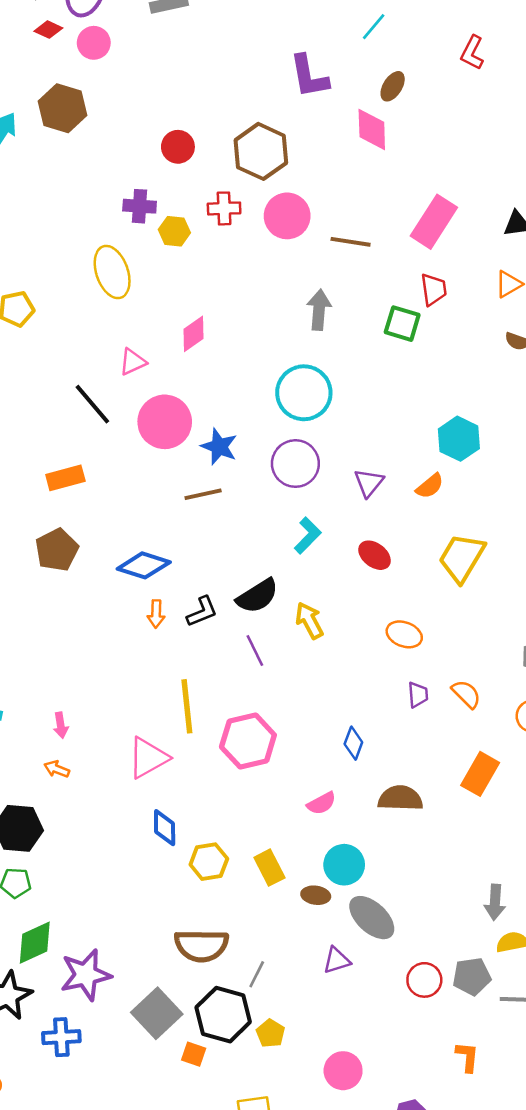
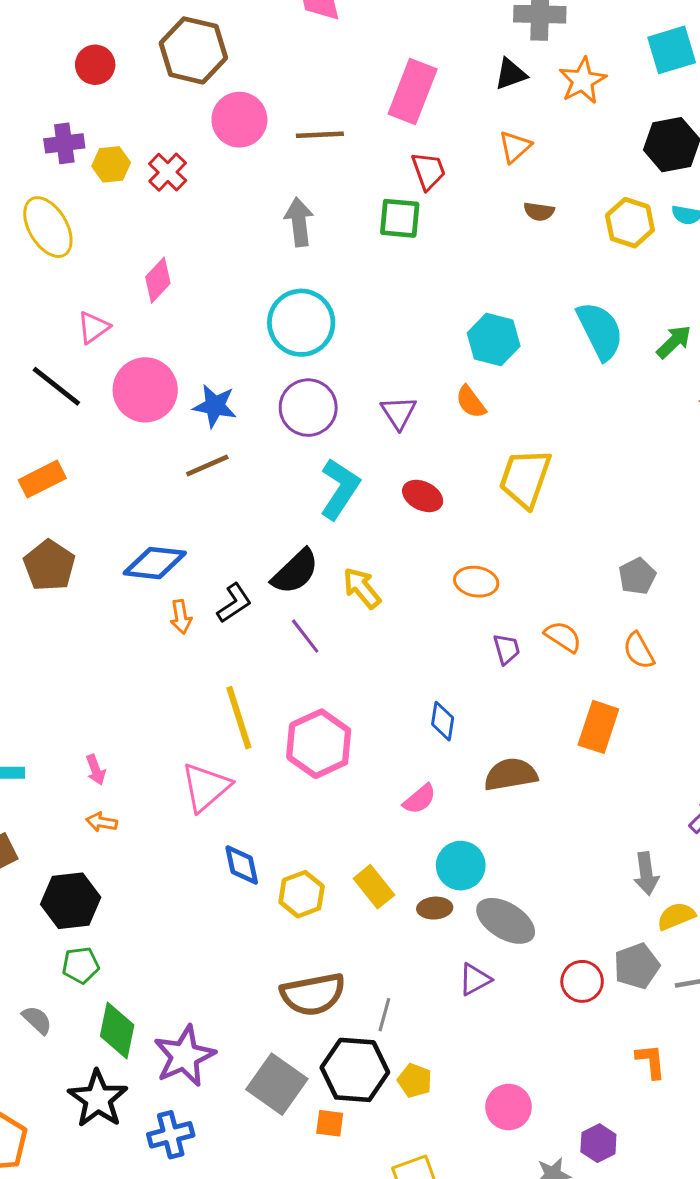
red cross: (224, 208) -> (168, 172), moved, turned -32
orange semicircle: (430, 486) -> (471, 402), turned 104
cyan L-shape: (308, 535) -> (340, 489), size x1.4
green diamond: (35, 943) -> (117, 1030), turned -42

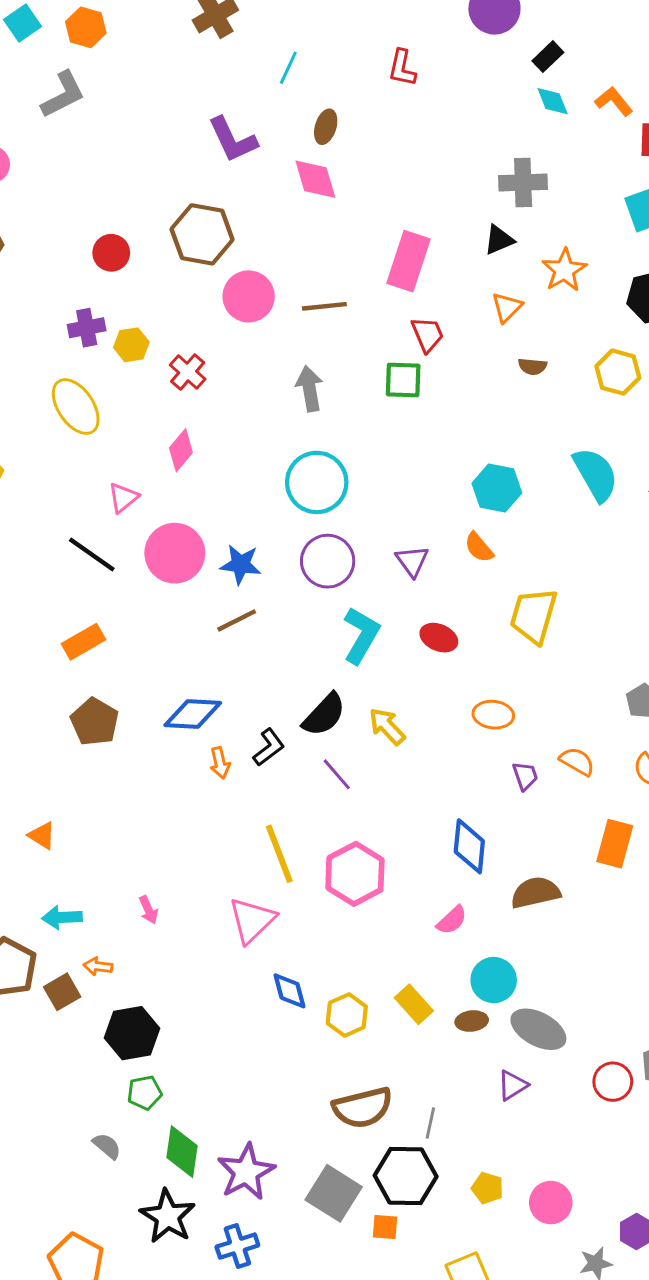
orange star: (583, 81) -> (564, 270), moved
red cross: (168, 172) -> (188, 372), moved
blue diamond: (443, 721) -> (469, 846), size x1.5
orange arrow: (102, 822) -> (98, 966), moved
yellow pentagon: (415, 1081) -> (488, 1188), moved

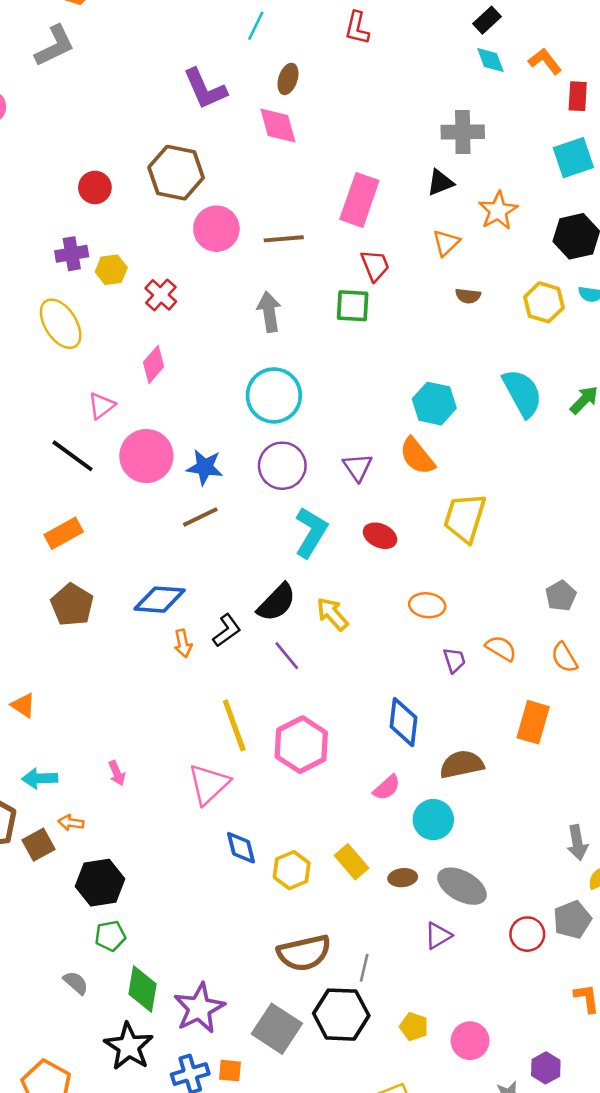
orange semicircle: (479, 547) -> (417, 456), size x1.4
cyan circle: (494, 980) -> (433, 820), moved
orange square: (385, 1227) -> (230, 1071), moved

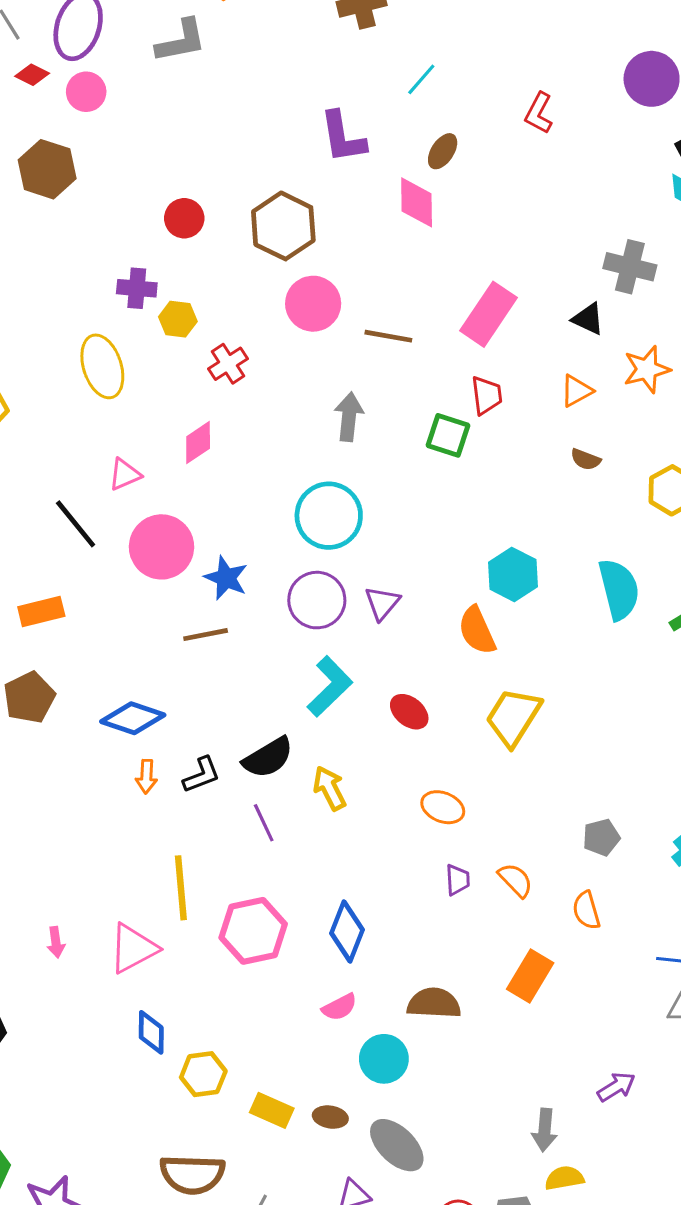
black triangle: (440, 183) -> (588, 319), turned 32
purple triangle: (358, 467) -> (382, 603), moved
blue diamond: (404, 722) -> (347, 932), moved
pink arrow: (117, 773) -> (56, 942), moved
yellow rectangle: (352, 862) -> (272, 1110), moved, turned -40

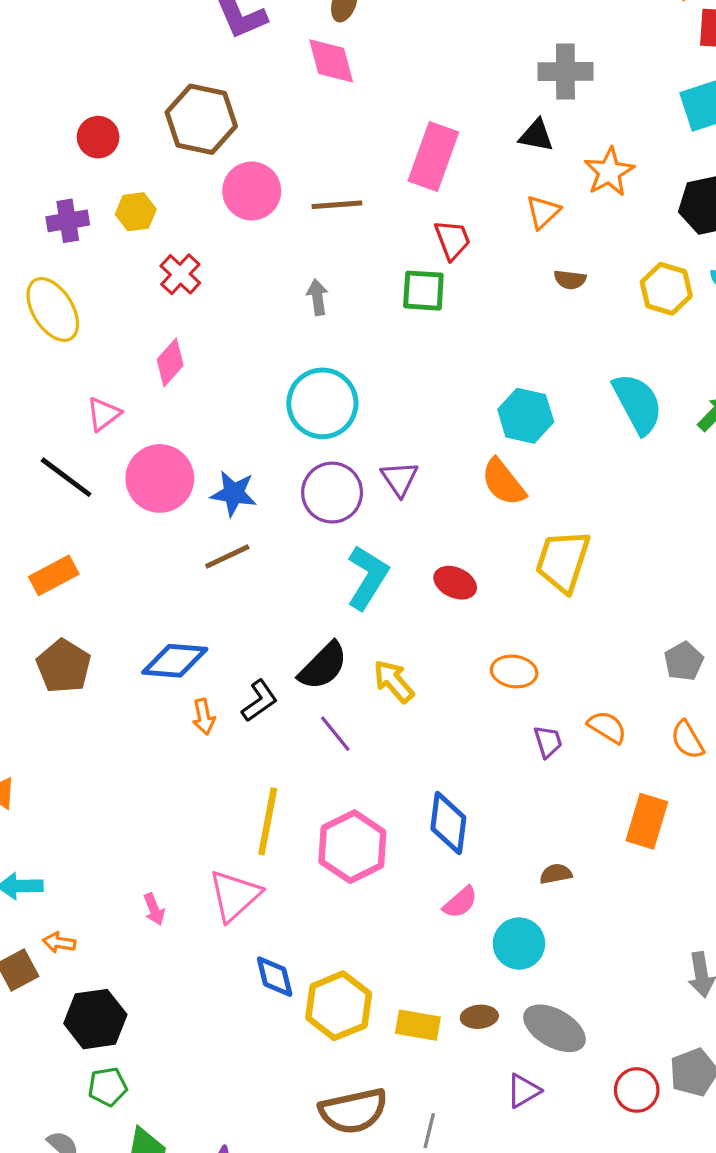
yellow hexagon: (178, 319) -> (136, 212), moved
gray arrow: (349, 417) -> (317, 297), size x0.7
yellow line: (181, 888) -> (268, 821), turned 30
brown semicircle: (434, 1003) -> (556, 874), size x0.6
yellow hexagon: (203, 1074) -> (339, 1006), size x1.4

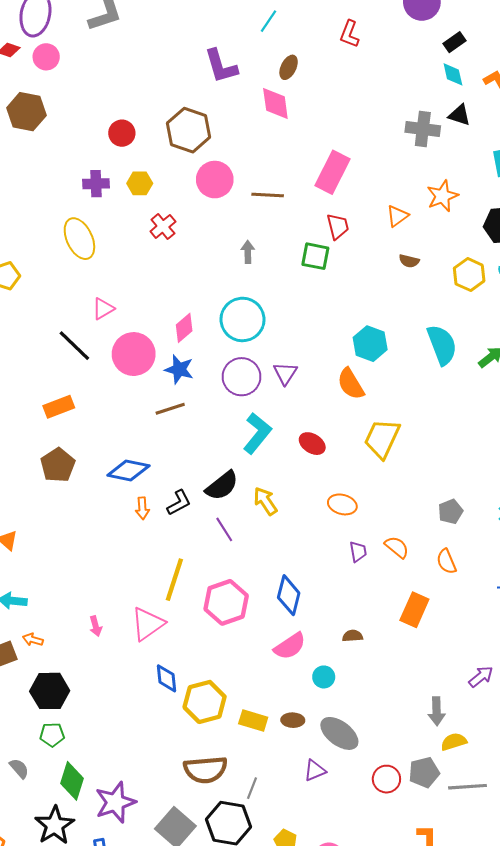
black triangle: (536, 135) -> (459, 115), moved
pink diamond: (170, 362) -> (184, 328), moved
pink semicircle: (460, 902) -> (290, 646), size x1.4
cyan circle: (519, 944) -> (324, 677), size x0.7

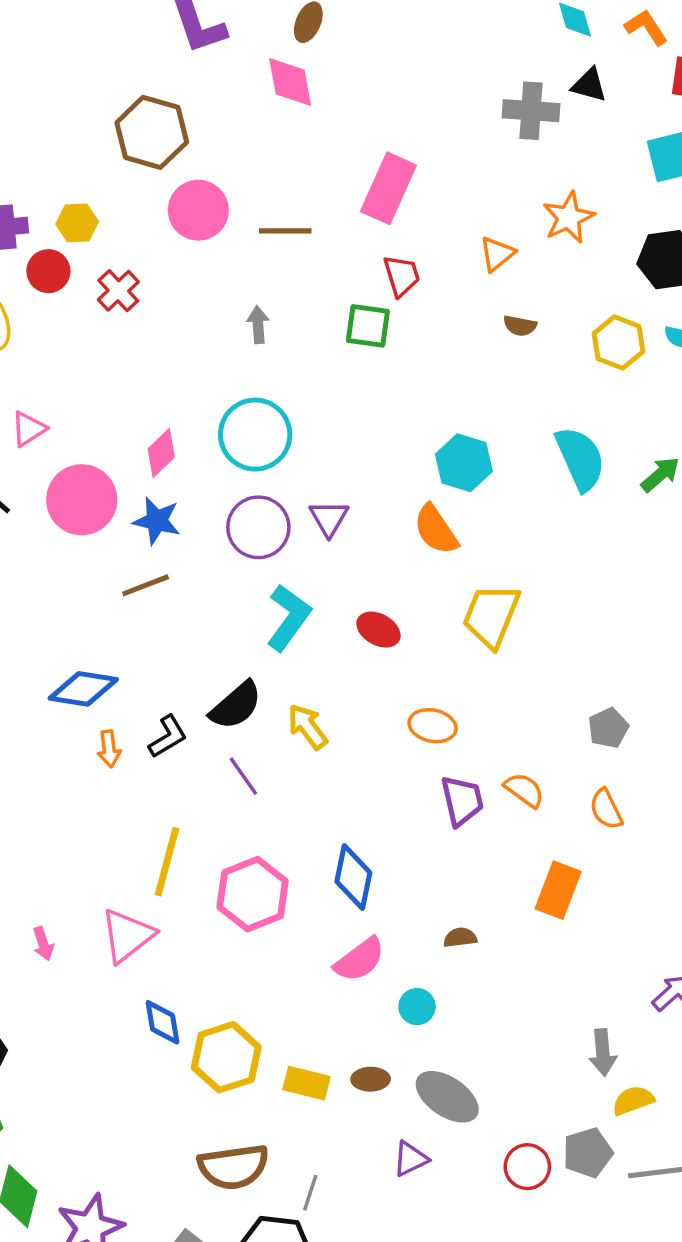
red circle: (122, 133) -> (48, 271), moved
purple trapezoid: (358, 552) -> (462, 801), size x1.5

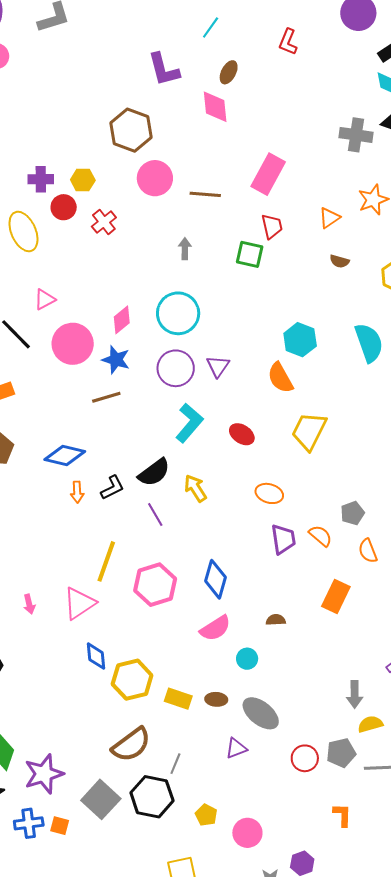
gray pentagon: (608, 728) -> (353, 513), moved
brown semicircle: (233, 1167) -> (131, 745), turned -33

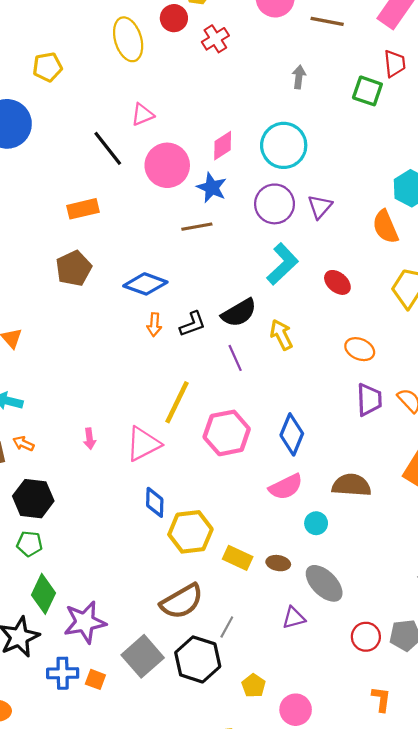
brown semicircle: (276, 620) -> (351, 485), size x1.8
orange L-shape: (342, 815) -> (381, 699), moved

